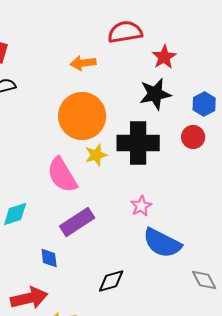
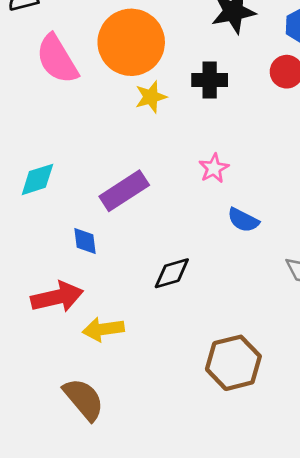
black cross: (138, 143) -> (210, 80), size x0.6
pink semicircle: (62, 175) -> (57, 59), moved
blue semicircle: (162, 243) -> (243, 220), size x0.6

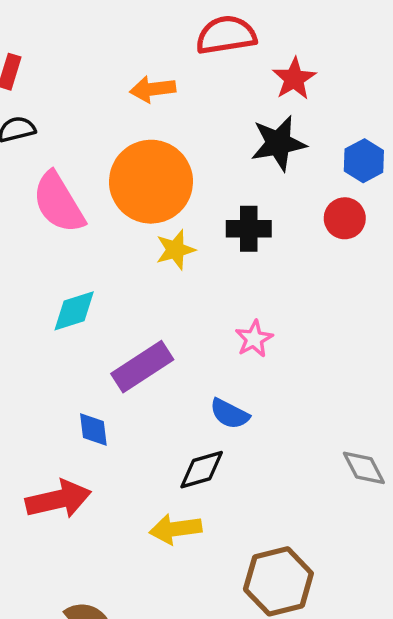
cyan diamond: (37, 179) -> (74, 311), moved
blue semicircle: (243, 220) -> (230, 414), moved
yellow arrow: (103, 329) -> (175, 529), moved

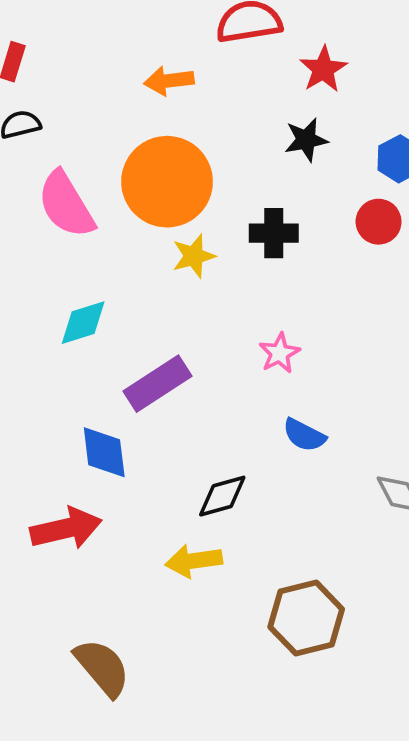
black star: (278, 143) -> (306, 140), size x0.7
blue semicircle: (230, 414) -> (304, 435), moved
blue diamond: (93, 430) -> (104, 452), size x1.4

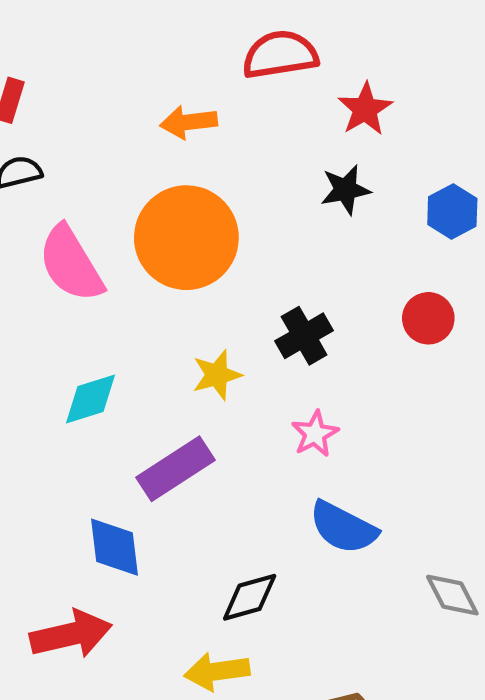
red circle: (379, 222) -> (428, 318), moved
black cross: (274, 233) -> (304, 336), moved, turned -30
yellow star: (194, 256) -> (217, 375), moved
blue semicircle: (304, 435) -> (343, 528), size x1.4

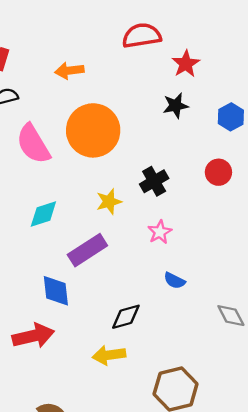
orange arrow: (189, 122) -> (69, 71), moved
blue semicircle: (343, 528) -> (174, 281), size x0.6

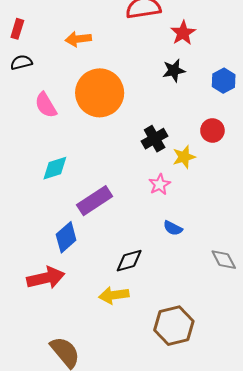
pink semicircle: (33, 144) -> (46, 105), size x0.7
yellow star: (109, 202) -> (184, 157), moved
blue diamond: (56, 291) -> (66, 237), turned 56

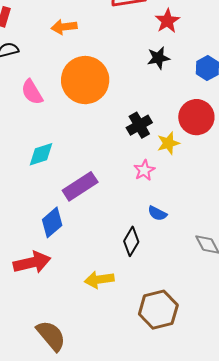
red circle: (212, 130) -> (196, 117), size x1.5
black diamond: (129, 261) -> (131, 241), moved, turned -44

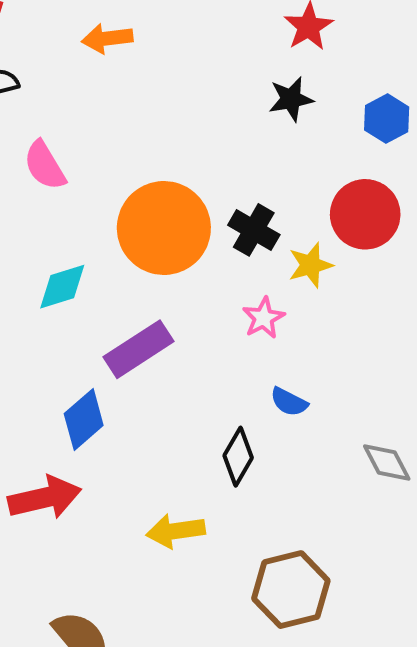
orange circle: (85, 80) -> (164, 228), moved
black cross: (139, 125) -> (254, 230), turned -30

